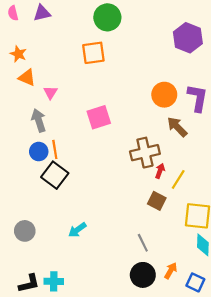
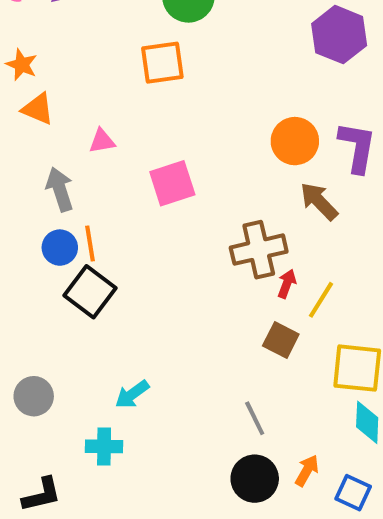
pink triangle: (51, 93) -> (102, 141), moved, turned 48
cyan cross: (54, 281) -> (104, 446), moved

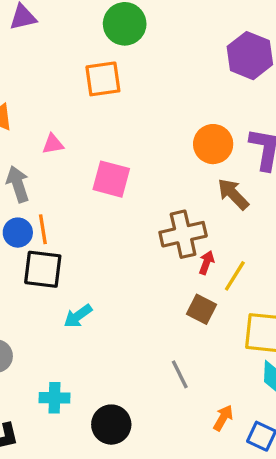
pink square: (172, 183) -> (111, 179), turned 33
black square: (90, 292) -> (43, 269), turned -30
cyan arrow: (132, 394) -> (78, 316), moved
black circle: (255, 479) -> (111, 425), moved

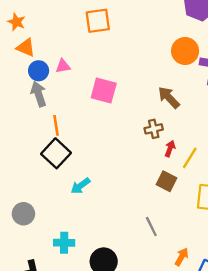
orange circle: (213, 144) -> (185, 51), moved
brown arrow: (233, 194) -> (169, 97), moved
blue circle: (18, 233) -> (39, 71), moved
brown cross: (183, 234) -> (154, 129), size x0.6
black square: (43, 269) -> (56, 153), turned 36

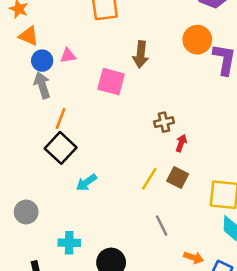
brown arrow: (169, 97) -> (141, 54), moved, turned -130
orange line: (56, 125) -> (61, 118), turned 30
yellow line: (190, 158) -> (149, 179), moved
orange arrow: (182, 257) -> (194, 258), turned 78

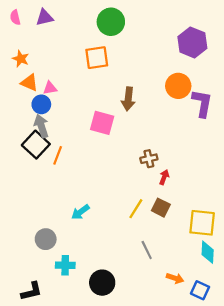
pink triangle: (68, 56) -> (50, 88), moved
black square: (61, 148) -> (36, 145), moved
gray circle: (26, 212) -> (46, 239), moved

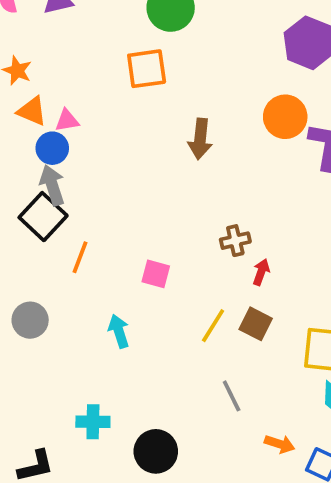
pink square: (102, 123) -> (156, 274), moved, size x0.7
orange line: (58, 155) -> (80, 257), moved
cyan arrow: (80, 212) -> (119, 331), turned 108
gray circle: (46, 239) -> (30, 320), moved

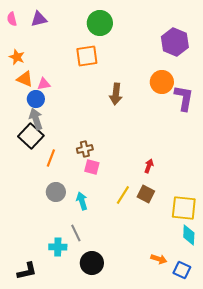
brown cross: (235, 241) -> (85, 149), moved
gray circle: (30, 320) -> (56, 192), moved
cyan arrow: (119, 331) -> (82, 201), moved
gray line: (232, 396) -> (76, 233), moved

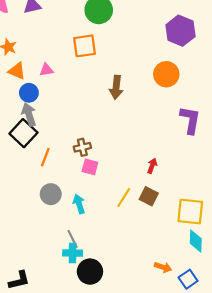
pink triangle: (44, 84) -> (46, 70), moved
purple L-shape: (184, 98) -> (190, 120), moved
cyan cross: (58, 247) -> (73, 253), moved
blue square: (182, 270) -> (188, 279), turned 30

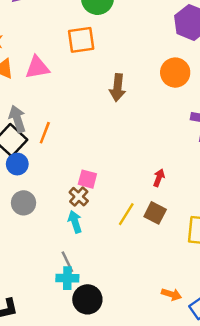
pink triangle: (46, 70) -> (37, 68), size x1.5
blue circle: (29, 93) -> (17, 164), moved
brown cross: (82, 147) -> (79, 197), moved, turned -35
orange line: (45, 157) -> (45, 133), moved
gray circle: (51, 194) -> (24, 203), moved

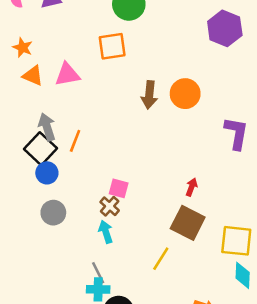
orange circle: (175, 73) -> (185, 94), moved
brown square: (155, 213) -> (188, 223), size x1.5
yellow line: (126, 214) -> (161, 259), moved

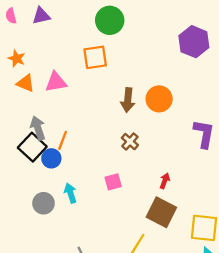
blue circle: (47, 173) -> (51, 158), moved
pink square: (119, 188) -> (113, 182), moved, turned -30
brown cross: (110, 206) -> (130, 142), moved
cyan arrow: (106, 232) -> (70, 193), moved

